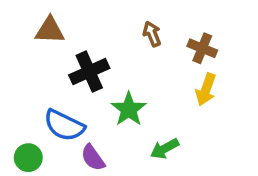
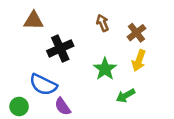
brown cross: (202, 48) -> (136, 33), turned 30
green star: (129, 109) -> (105, 69), moved
green arrow: (165, 149) -> (126, 96), moved

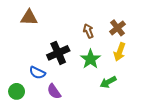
brown arrow: (103, 23) -> (88, 31), moved
black cross: (60, 48) -> (58, 53), moved
blue semicircle: (43, 85) -> (37, 73), size x0.7

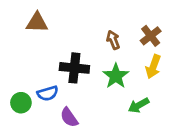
black cross: (58, 53) -> (74, 68), turned 30
blue semicircle: (37, 73) -> (48, 93), turned -42
green circle: (17, 91) -> (21, 103), moved

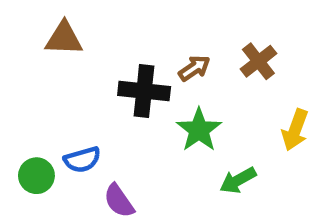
brown arrow: (113, 40) -> (194, 68), turned 78
yellow arrow: (153, 67) -> (295, 130), moved
black cross: (74, 68) -> (144, 91), moved

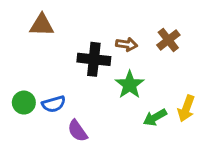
brown arrow: (194, 68) -> (127, 44), turned 42
yellow arrow: (295, 130) -> (186, 108), moved
green circle: (36, 176) -> (24, 103), moved

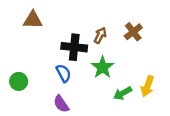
brown arrow: (127, 44) -> (100, 35), turned -70
blue semicircle: (54, 104) -> (64, 73), moved, turned -102

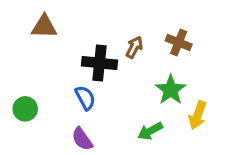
brown cross: (133, 32) -> (179, 42), turned -30
green star: (103, 67) -> (171, 90), moved
green arrow: (123, 93) -> (150, 131), moved

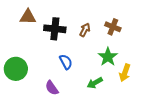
black cross: (100, 63) -> (55, 29), moved
blue semicircle: (85, 98) -> (66, 62), moved
green circle: (25, 109) -> (16, 69), size x1.5

